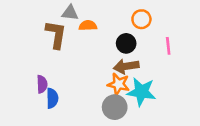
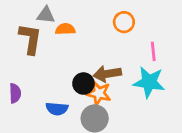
black circle: (126, 43) -> (83, 84), moved
cyan star: (141, 92) -> (149, 82), moved
blue semicircle: (52, 98) -> (57, 109), moved, turned 96

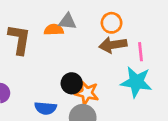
gray triangle: (46, 15) -> (68, 21), moved
brown arrow: (107, 74) -> (113, 45), moved

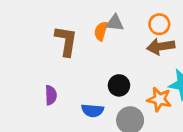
orange semicircle: (54, 30) -> (101, 31), turned -72
orange star: (87, 93) -> (159, 99), moved

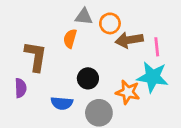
orange circle: (159, 24) -> (110, 23), moved
orange semicircle: (101, 31) -> (70, 39), moved
brown L-shape: (66, 41) -> (36, 56), moved

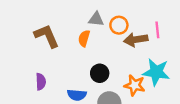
pink line: (157, 47) -> (157, 30), moved
brown L-shape: (36, 56) -> (47, 36), moved, turned -32

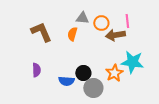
pink line: (157, 30) -> (127, 21), moved
black circle: (100, 73) -> (83, 73), moved
orange star: (135, 85) -> (114, 73), turned 30

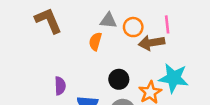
brown L-shape: (41, 32) -> (48, 21), moved
purple semicircle: (36, 70) -> (60, 86), moved
black circle: (83, 73) -> (119, 79), moved

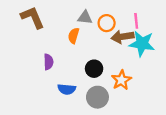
cyan star: (174, 78) -> (142, 44), moved
purple semicircle: (60, 86) -> (48, 62), moved

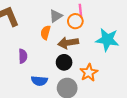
gray triangle: (85, 17) -> (56, 16), turned -40
pink line: (136, 21) -> (80, 11), moved
brown arrow: (123, 37) -> (68, 43), moved

